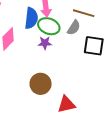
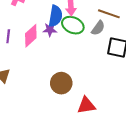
purple star: (45, 43) -> (50, 30), moved

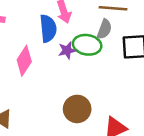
green ellipse: (73, 25) -> (87, 45), moved
purple star: (50, 30) -> (67, 50), moved

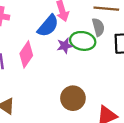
blue semicircle: (48, 28) -> (48, 26), turned 45
gray semicircle: (104, 29) -> (98, 27), turned -36

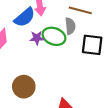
brown circle: (73, 98) -> (24, 87), moved

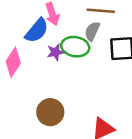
gray semicircle: (70, 26) -> (92, 31), turned -140

